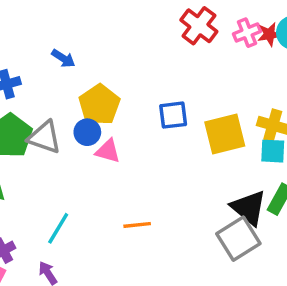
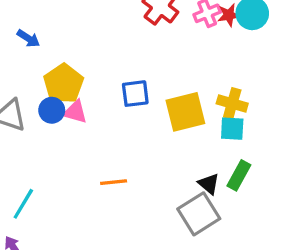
pink triangle: (108, 151) -> (75, 112), moved
black triangle: (249, 208) -> (209, 184), size x0.6
orange line: (137, 225) -> (114, 182), moved

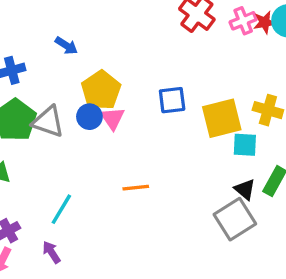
pink triangle: (75, 112) -> (113, 118), turned 40
cyan square: (232, 129) -> (245, 145), moved
orange line: (114, 182) -> (136, 188), moved

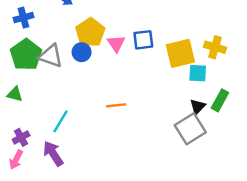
pink triangle: (113, 118) -> (116, 44), moved
black triangle: (245, 189) -> (198, 107), turned 35
purple arrow: (51, 252) -> (53, 153), size x1.5

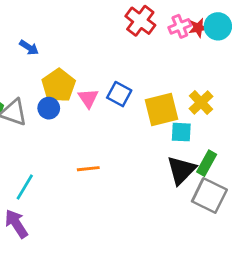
blue square: (143, 40) -> (119, 94), turned 35
yellow cross: (215, 47) -> (201, 102), turned 30
black triangle: (198, 107) -> (181, 170), size x1.6
gray square: (190, 129) -> (209, 195), moved, turned -32

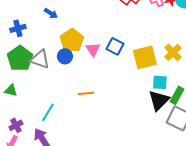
cyan square: (181, 132) -> (160, 82), moved
orange line: (88, 169) -> (86, 93), moved

